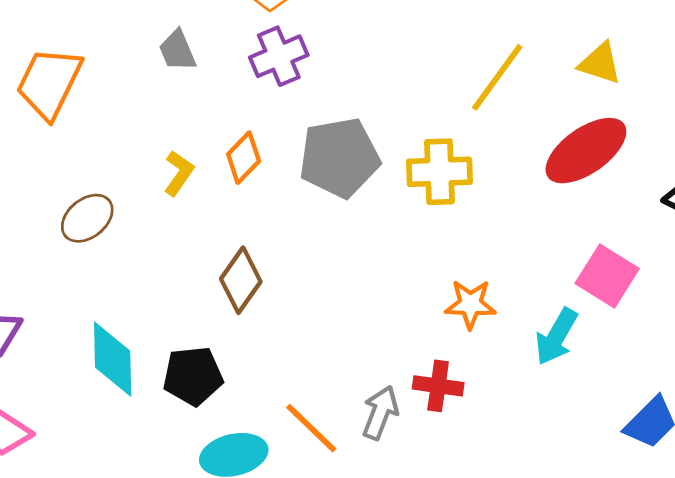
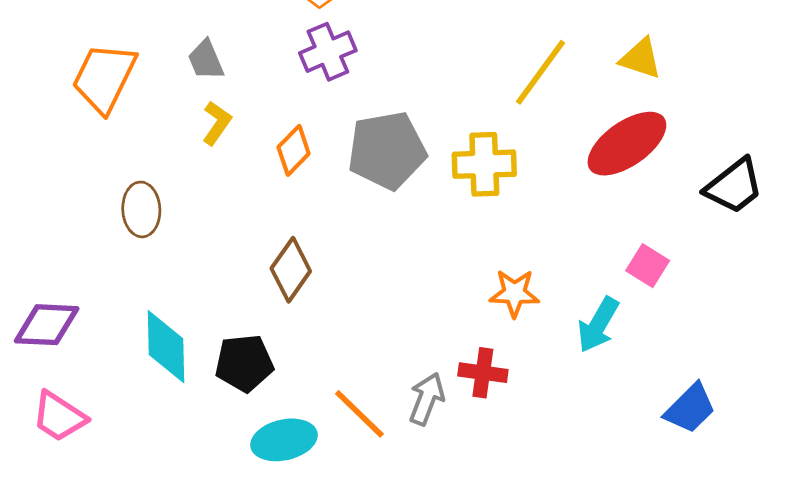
gray trapezoid: (177, 51) -> (206, 60), moved
yellow L-shape: (179, 173) -> (217, 123), moved
brown ellipse: (87, 218) -> (141, 209), turned -54
pink square: (607, 276) -> (648, 266), size x0.7

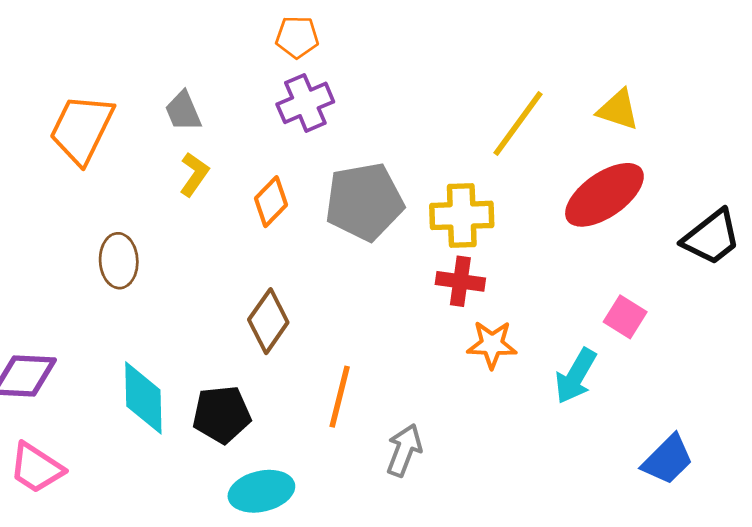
red cross: (483, 373) -> (460, 281), moved
orange line: (359, 414) -> (340, 397), moved, turned 60

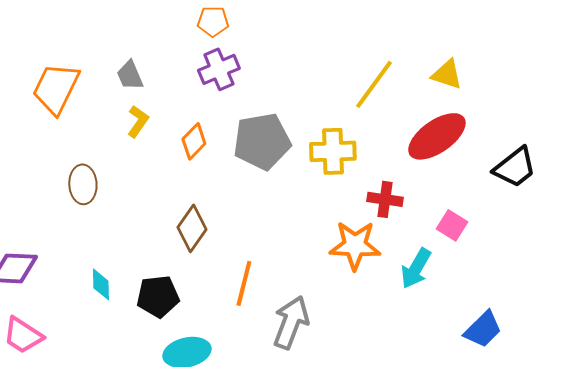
red cross: (460, 281) -> (385, 199), moved
orange star: (492, 344) -> (355, 245), size x1.4
cyan diamond: (143, 398) -> (101, 284), size x0.6
gray arrow: (404, 450) -> (291, 322), size x1.4

